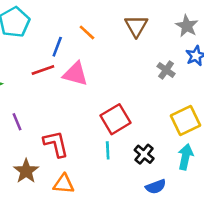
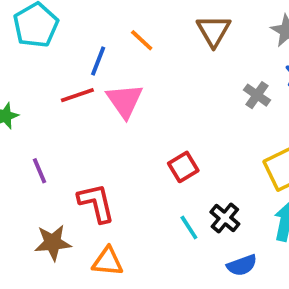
pink triangle: (75, 74) -> (125, 101), turned 40
red square: (116, 119) -> (183, 167), size x0.7
cyan line: (108, 150) -> (189, 227), moved, turned -30
brown star: (26, 171) -> (53, 243), turned 30

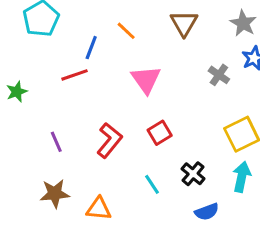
pink triangle: (125, 101) -> (146, 79), moved
purple line: (40, 171) -> (56, 142), moved
red L-shape: (96, 203) -> (109, 140), moved, turned 52
cyan line: (189, 227) -> (152, 184), moved

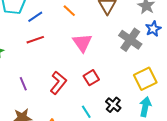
blue line: (91, 48) -> (35, 17), moved, turned 35
gray cross: (219, 75) -> (130, 40), size x1.6

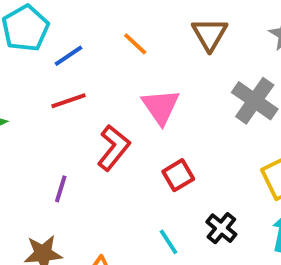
red L-shape: (58, 83) -> (114, 148), moved
purple line: (23, 84) -> (61, 189), moved, turned 40

